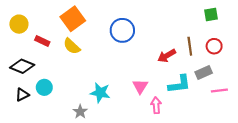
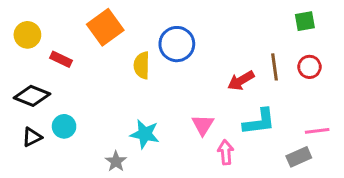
yellow semicircle: (72, 46) -> (142, 65), moved, turned 48
gray rectangle: (204, 73) -> (299, 157), moved

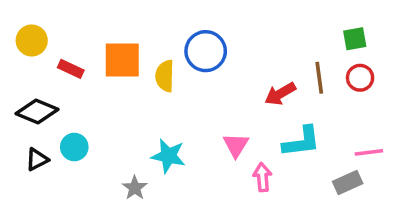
green square: (305, 21) -> (355, 39), moved
orange square: (105, 27) -> (122, 60), moved, turned 36

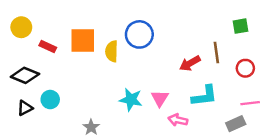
red circle: (360, 78) -> (245, 68), moved
cyan star: (168, 156) -> (131, 100), moved
pink arrow: (262, 177) -> (178, 120), turned -72

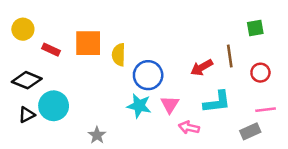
blue circle: (139, 34) -> (148, 75), moved
cyan circle: (50, 100) -> (54, 106), size x1.5

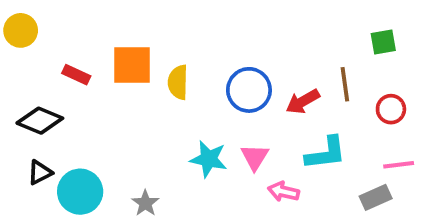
yellow circle: (23, 29) -> (21, 30), moved
blue circle: (148, 75) -> (249, 90), moved
cyan circle: (54, 106) -> (80, 192), moved

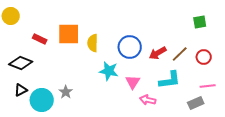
brown line: (345, 84) -> (180, 54), moved, turned 54
cyan star: (209, 159) -> (109, 71), moved
gray star: (145, 203) -> (66, 92), moved

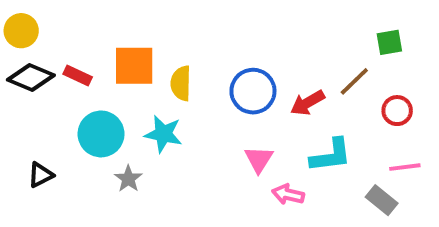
brown line: (180, 54) -> (354, 81), moved
black diamond: (21, 63) -> (31, 77), moved
cyan star: (109, 71) -> (163, 134), moved
cyan circle: (42, 100) -> (101, 134), moved
gray rectangle: (196, 103) -> (382, 200), turned 63

